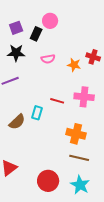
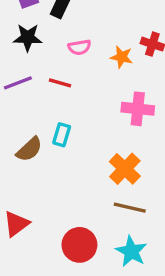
red line: (57, 101) -> (60, 83), moved
orange cross: (76, 134) -> (125, 169), turned 30

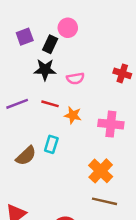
black star: (28, 38) -> (45, 70), moved
pink semicircle: (79, 47) -> (75, 78), moved
orange star: (122, 57) -> (73, 115), moved

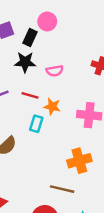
cyan rectangle: (51, 144) -> (36, 124), moved
orange cross: (101, 171) -> (79, 161), turned 30
brown line: (105, 201) -> (62, 189), moved

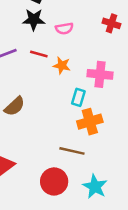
cyan rectangle: (36, 124) -> (78, 97), moved

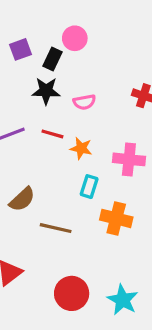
cyan rectangle: (78, 97) -> (89, 187), moved
orange cross: (90, 122) -> (116, 218), turned 30
brown line: (72, 151) -> (56, 228), moved

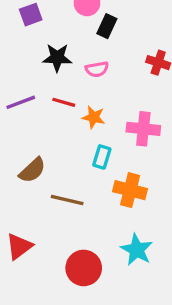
black rectangle: (52, 59) -> (107, 26), moved
cyan star: (123, 300) -> (137, 250), moved

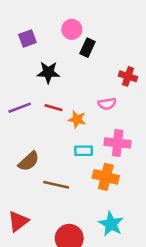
pink semicircle: (97, 69) -> (107, 104), moved
pink cross: (143, 129) -> (118, 143), moved
cyan rectangle: (102, 157) -> (84, 151), turned 72

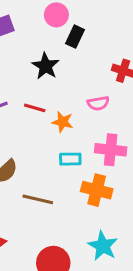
black star: (48, 72) -> (46, 66), moved, turned 30

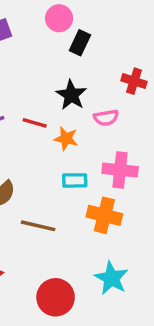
black star: (46, 66) -> (71, 95), moved

